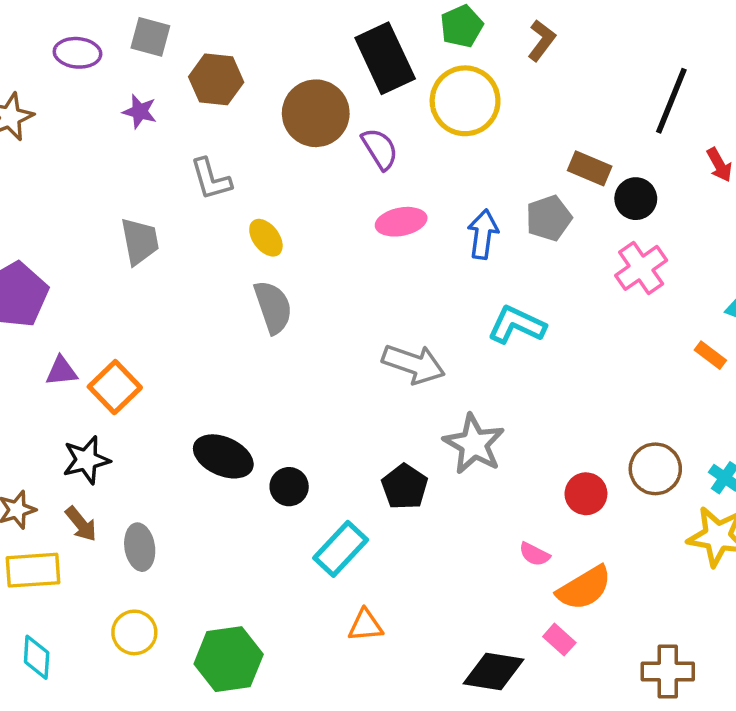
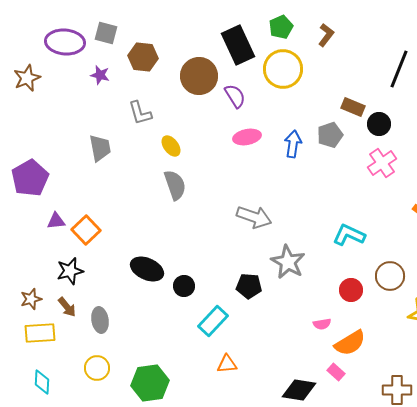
purple ellipse: (77, 53) -> (65, 42), size x1.5
cyan L-shape: (517, 325) -> (349, 235), moved
black pentagon: (405, 487) -> (249, 286), turned -30
pink semicircle: (534, 554) -> (322, 324), turned -36

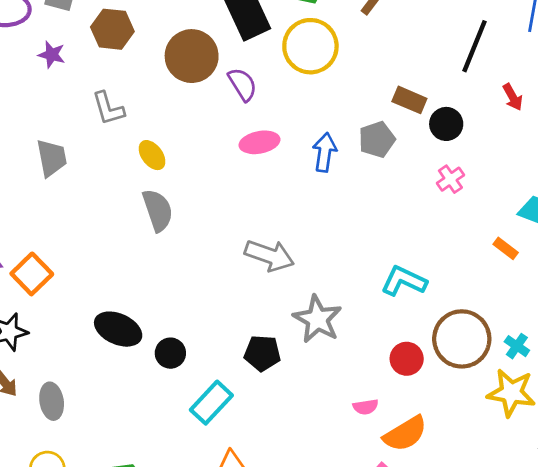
pink cross: (382, 163) -> (450, 179), size x0.7
brown circle: (390, 276) -> (462, 339), size x1.4

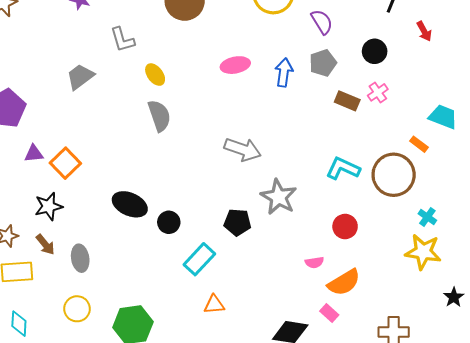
purple semicircle: (243, 84) -> (322, 22), moved
brown rectangle: (409, 100) -> (347, 101), moved
gray trapezoid: (52, 158) -> (80, 77), turned -116
brown circle: (462, 339) -> (394, 175), moved

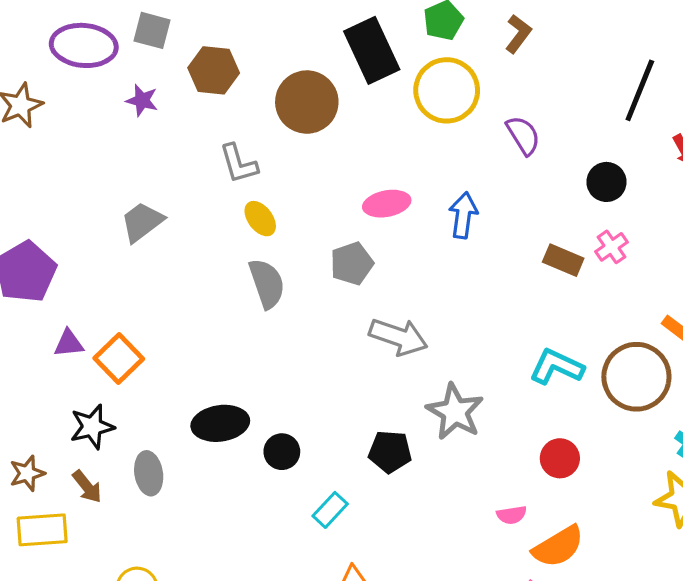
gray L-shape: (122, 40) -> (239, 164), moved
gray pentagon: (323, 63) -> (352, 264), moved
black ellipse: (130, 204) -> (220, 423), turned -32
gray ellipse: (80, 258) -> (149, 473), moved
cyan rectangle: (199, 259) -> (330, 510), size x0.7

